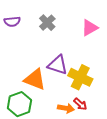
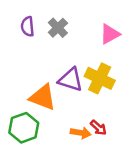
purple semicircle: (12, 22) -> (28, 26), moved, turned 91
yellow cross: (80, 77) -> (100, 78), moved

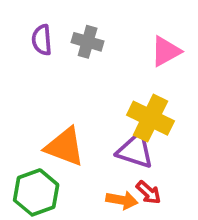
gray cross: (58, 28) -> (88, 42), turned -30
purple triangle: (71, 80) -> (135, 150), moved

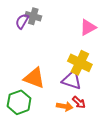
purple semicircle: (42, 40) -> (22, 21), turned 35
gray cross: (88, 42) -> (33, 16), moved

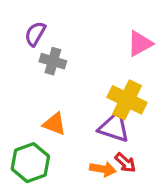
gray cross: (33, 16) -> (53, 61), moved
orange triangle: (34, 78) -> (55, 124), size x0.7

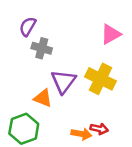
purple triangle: (114, 127) -> (63, 81), moved, turned 48
red arrow: (125, 163) -> (99, 129), turned -30

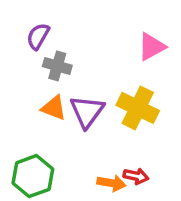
orange triangle: (43, 98) -> (54, 108), moved

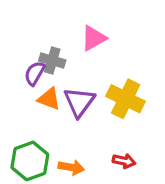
purple semicircle: (38, 36) -> (35, 73), moved
pink triangle: (152, 47) -> (94, 38), moved
orange arrow: (111, 183) -> (71, 167), moved

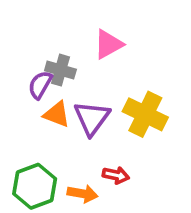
red arrow: (124, 161) -> (116, 175), moved

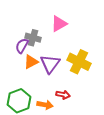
orange triangle: (57, 114) -> (31, 62), turned -49

